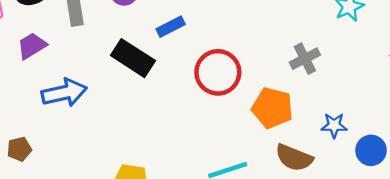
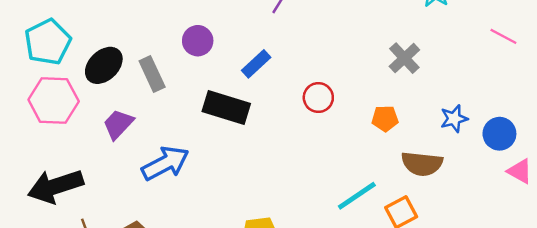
red circle: (218, 72) -> (318, 98), size x0.6
orange pentagon: (272, 108) -> (385, 119), size x0.6

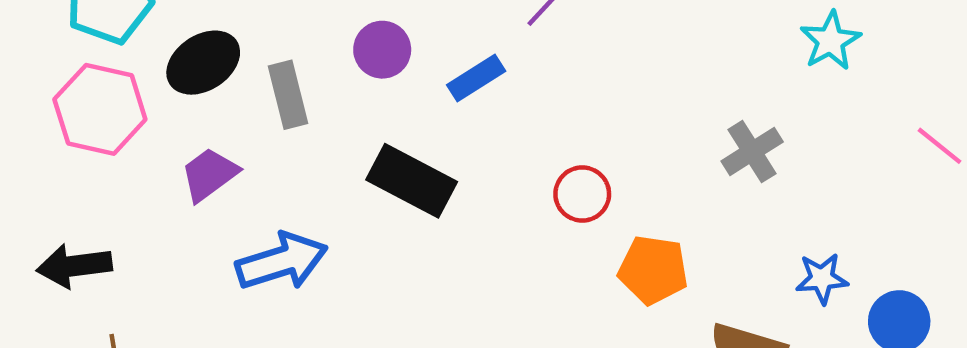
blue rectangle: (256, 64) -> (476, 78), moved
orange pentagon: (385, 119) -> (653, 270), moved, size x1.4
black arrow: (55, 186) -> (74, 266), size x0.7

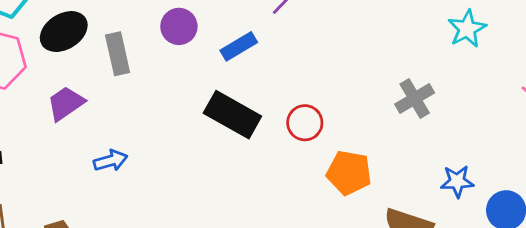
black rectangle: (412, 181) -> (232, 115), moved
blue arrow: (282, 261) -> (111, 161), size x0.6

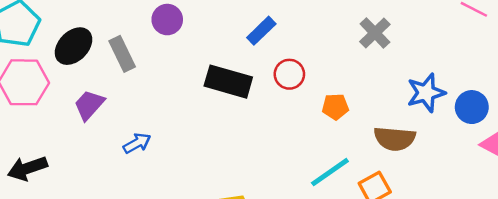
blue rectangle: (239, 46) -> (261, 31), moved
orange pentagon: (349, 173) -> (335, 107), size x0.7
blue star: (457, 181) -> (426, 93), size x1.4

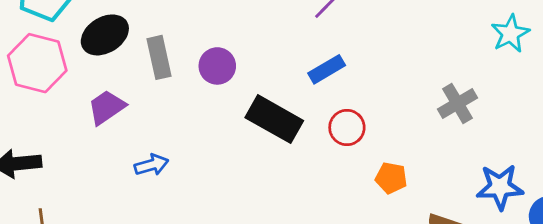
purple circle: (167, 20) -> (217, 66), moved

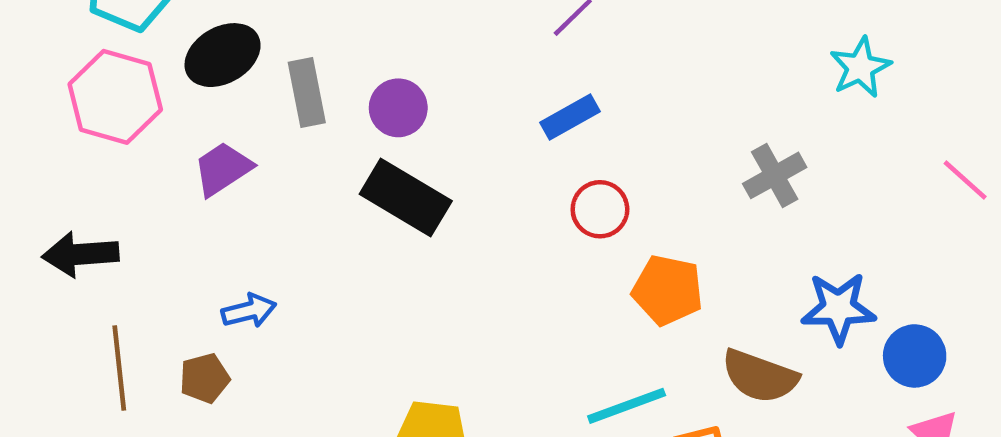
black rectangle: (274, 119) -> (406, 197), moved
blue arrow: (151, 165) -> (249, 311), moved
orange pentagon: (391, 178) -> (668, 290), size x1.4

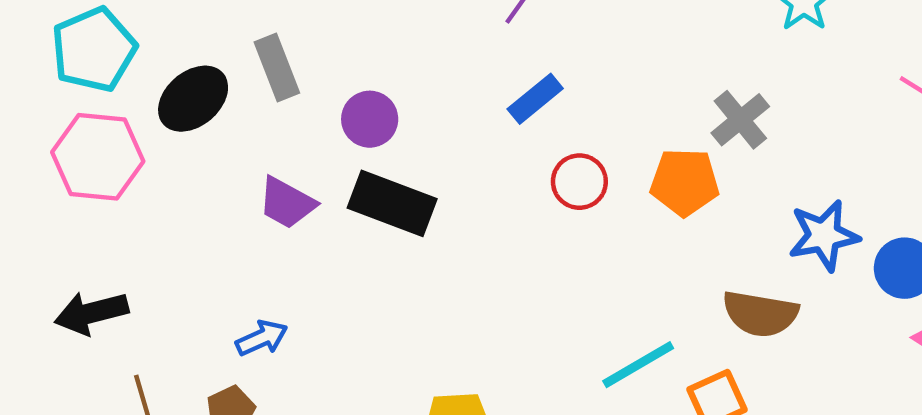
gray rectangle: (307, 92) -> (277, 67), moved
purple trapezoid: (223, 169) -> (287, 203), moved, turned -108
orange pentagon: (668, 290) -> (685, 182), moved

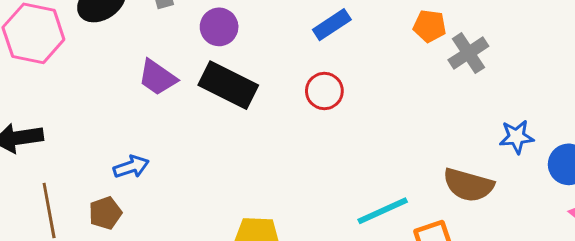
red circle: (579, 182) -> (324, 91), moved
orange pentagon: (685, 182) -> (430, 26), moved, size x0.7
blue star: (824, 236) -> (517, 137), size x0.7

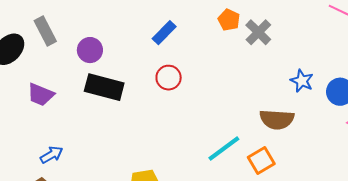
orange pentagon: (430, 26) -> (229, 20), turned 30
purple trapezoid: (157, 77) -> (41, 95), moved
blue star: (517, 137) -> (302, 81), turned -30

